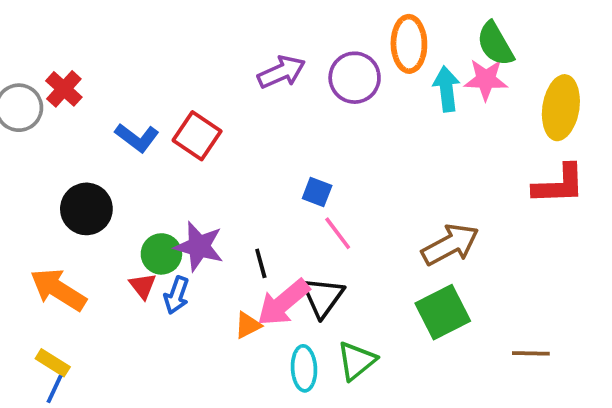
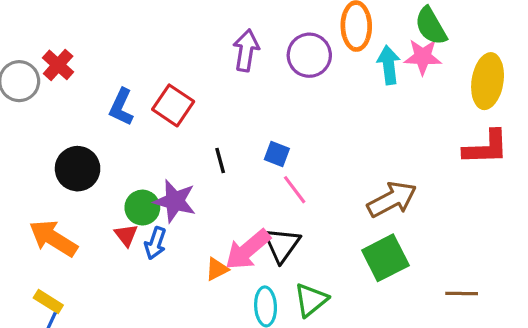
purple arrow: (281, 72) -> (246, 50), turned -57
blue L-shape: (137, 138) -> (121, 107), turned 78
black line: (261, 263) -> (220, 161), moved

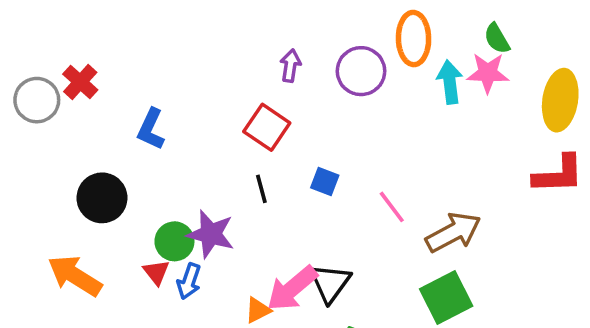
green semicircle: (431, 26) -> (497, 39), size x0.7
purple arrow: (246, 50) -> (290, 66), size x0.7
red square: (173, 105) -> (267, 127), moved
pink line: (295, 190) -> (392, 207), moved

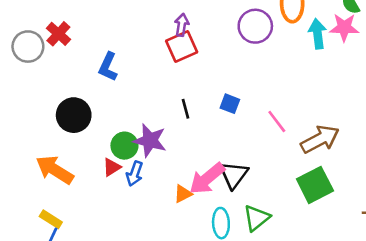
purple arrow: (290, 66) -> (182, 25), moved
red square: (267, 127) -> (182, 47), moved, turned 32
red triangle: (156, 272) -> (112, 167), turned 36

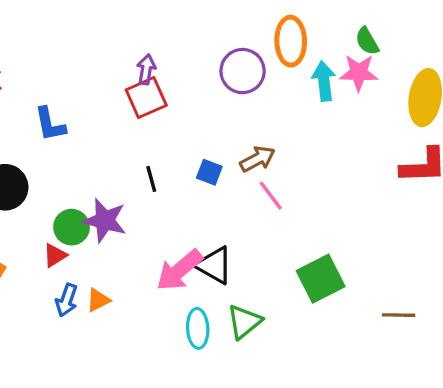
blue L-shape: (108, 67) -> (50, 124), turned -36
brown arrow: (320, 139) -> (257, 159), moved, size x0.7
blue arrow: (135, 174) -> (67, 300), moved
black triangle: (234, 175) -> (214, 265), turned -36
orange triangle: (183, 194) -> (98, 300), moved

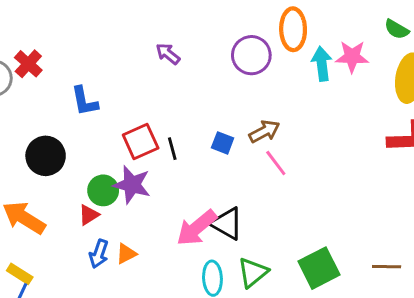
green semicircle: (367, 41) -> (397, 29), moved, turned -30
purple arrow: (146, 69) -> (168, 54), turned -60
red square: (146, 98) -> (141, 141), moved
green square: (321, 279) -> (319, 268), moved

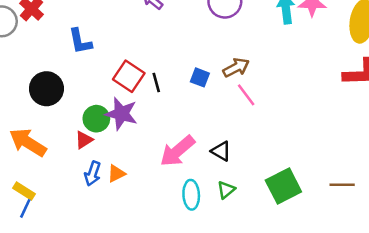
red square: (141, 141) -> (129, 76), turned -32
black triangle: (227, 224) -> (221, 151), moved, size x0.7
green triangle: (253, 272) -> (226, 190), size x0.7

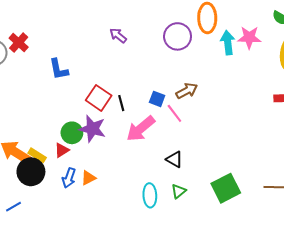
black circle: (46, 89) -> (31, 172), moved
pink line: (246, 95) -> (174, 113), moved
pink arrow: (177, 151) -> (141, 129), moved
yellow rectangle: (24, 191) -> (37, 155), moved
blue line: (25, 208) -> (14, 207), turned 35

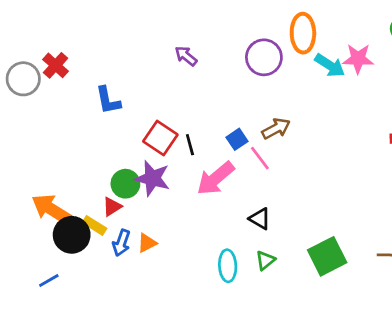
cyan arrow: (228, 43) -> (330, 65), turned 130
blue square: (157, 99) -> (237, 139), turned 35
yellow rectangle: (37, 155) -> (95, 225), moved

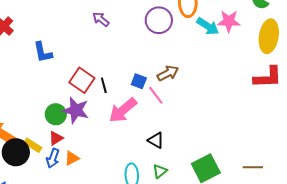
blue square: (237, 139) -> (139, 81), turned -35
red triangle: (112, 207) -> (56, 138), moved

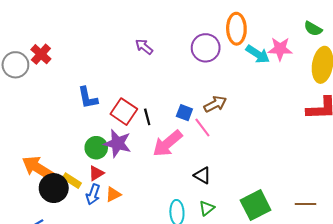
blue L-shape: (43, 52) -> (88, 98), moved

